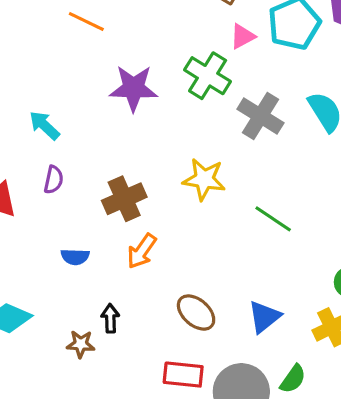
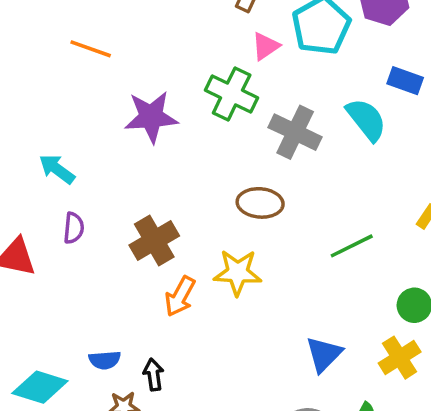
yellow star: (204, 179) -> (238, 273), moved
green line: (273, 219) -> (352, 246), moved, turned -54
blue semicircle: (75, 257) -> (105, 360), moved
brown ellipse: (196, 313) -> (260, 203), moved, turned -30

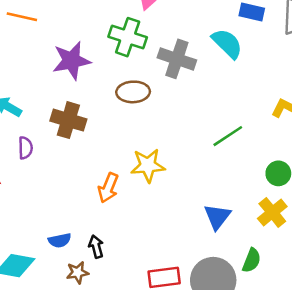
brown ellipse: (260, 203) -> (133, 92), moved
brown cross: (154, 241) -> (68, 120), moved, turned -36

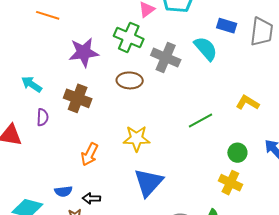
orange arrow: (108, 188) -> (89, 154), moved
yellow cross: (272, 212) -> (230, 183), turned -30
blue triangle: (217, 217) -> (148, 182), moved, size x1.4
black arrow: (96, 247) -> (91, 198), turned -78

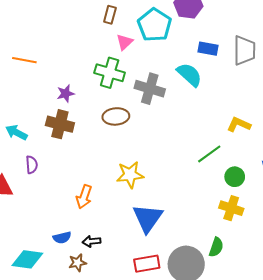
purple star: (84, 52) -> (66, 94), size x0.6
brown cross: (78, 98) -> (60, 124), moved
green line: (201, 121) -> (209, 154), moved

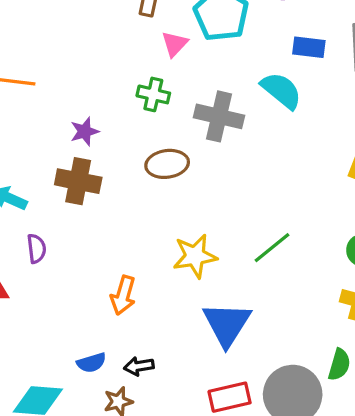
green cross: (110, 73) -> (153, 94), size x0.7
green line: (209, 154) -> (272, 248), moved

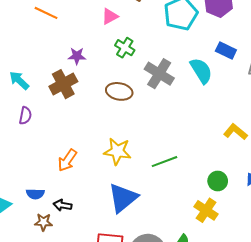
pink triangle: (175, 44) -> (110, 16), moved
brown cross: (78, 181) -> (63, 84), turned 32

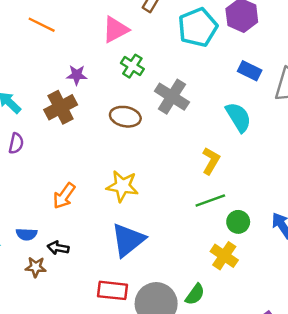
pink triangle: (110, 16) -> (115, 30), size x1.4
cyan semicircle: (201, 71) -> (238, 117), moved
yellow L-shape: (235, 132) -> (211, 161), moved, turned 80
green line: (165, 162) -> (210, 200), moved

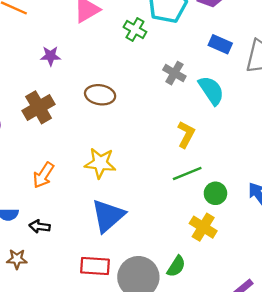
green cross: (132, 66) -> (135, 29), moved
gray cross: (172, 97) -> (174, 73), moved, size x0.7
brown cross: (61, 107) -> (39, 107), moved
brown star: (36, 267) -> (17, 259), moved

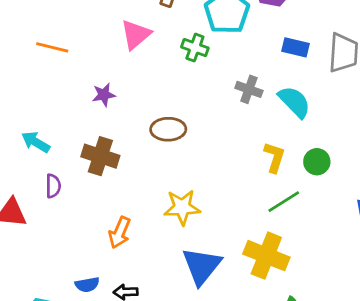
brown cross: (39, 107) -> (100, 156), turned -32
green circle: (215, 193) -> (317, 162), moved
yellow cross: (203, 227) -> (266, 256), moved, size x1.4

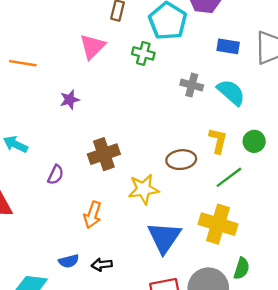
brown ellipse: (168, 129) -> (181, 160), moved
brown cross: (100, 156) -> (104, 154), moved, turned -32
purple semicircle: (53, 186) -> (56, 175), moved, turned 30

